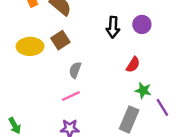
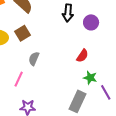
black arrow: (113, 27) -> (68, 13), moved
pink line: (71, 96) -> (19, 79), moved, turned -42

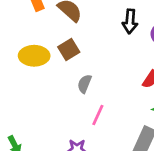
pink line: (19, 79) -> (98, 115), moved

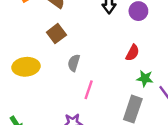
yellow ellipse: (34, 56) -> (26, 67), moved

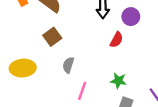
red semicircle: (133, 53) -> (117, 40), moved
green star: (145, 78) -> (118, 81), moved

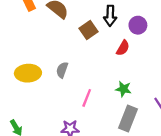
brown square: (52, 37) -> (88, 30), moved
gray semicircle: (68, 65) -> (62, 70), moved

